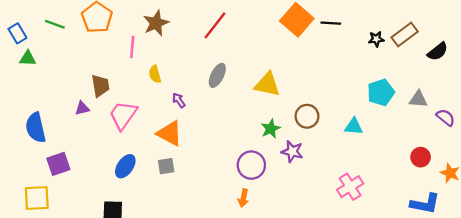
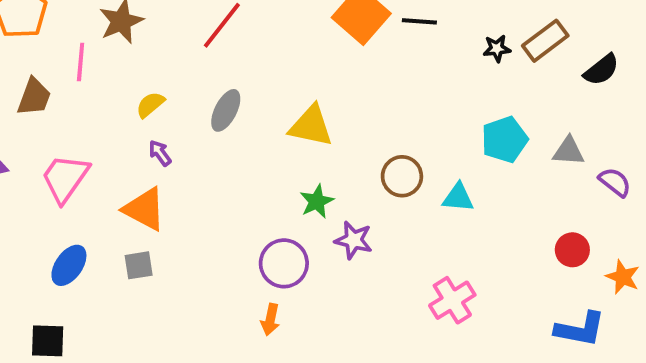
yellow semicircle: (155, 74) -> (150, 105), moved, turned 66
brown trapezoid: (100, 86) -> (34, 97), moved, turned 30
brown circle: (307, 116) -> (402, 176), moved

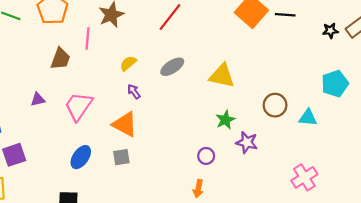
gray ellipse: (226, 110) -> (172, 67), turned 30
purple circle: (284, 263) -> (206, 156), size x0.6

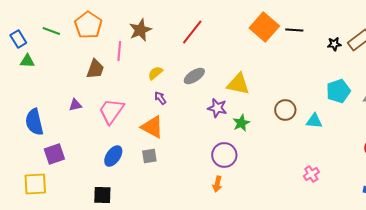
purple star: (247, 142) -> (217, 108), moved
purple circle: (206, 156) -> (224, 155), size x1.6
pink cross: (304, 177) -> (311, 174), size x0.7

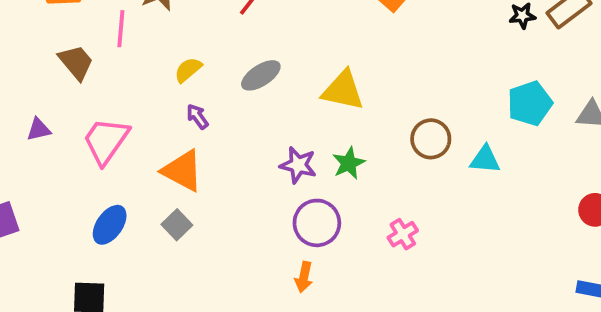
brown trapezoid: (95, 69) -> (76, 62), turned -60
purple star: (217, 108) -> (298, 165), moved
gray square: (149, 156) -> (177, 225), turned -35
pink cross: (311, 174) -> (403, 234), moved

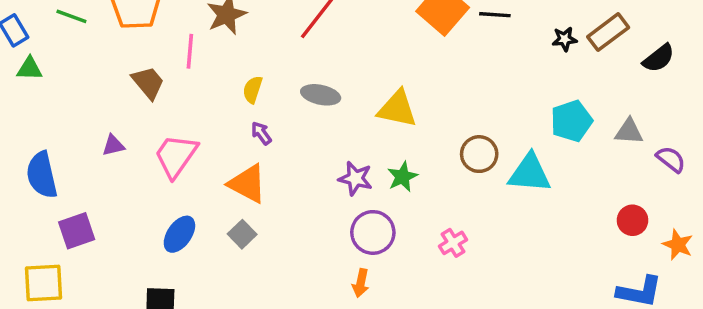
yellow semicircle: (188, 70) -> (253, 90), turned -32
gray ellipse: (261, 75) -> (321, 95), turned 45
cyan triangle: (485, 159) -> (530, 173), size x1.5

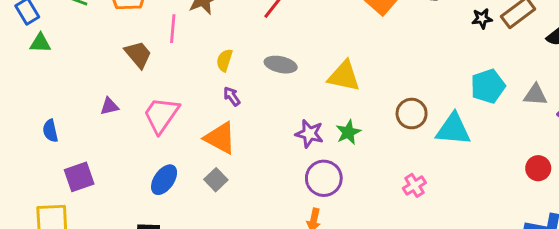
blue semicircle: (42, 175) -> (50, 131), size x0.6
pink cross: (453, 243) -> (414, 185), moved

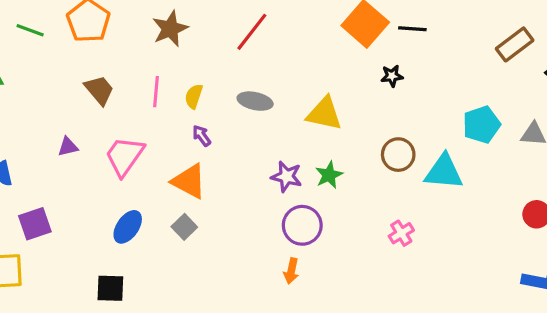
black star: (482, 19) -> (392, 76), moved
pink line: (173, 29) -> (156, 92), moved

